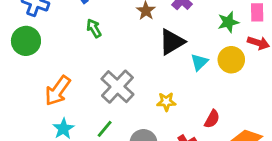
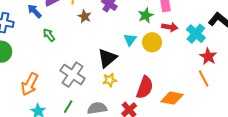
black triangle: (172, 42) -> (107, 58), moved
cyan triangle: (199, 62) -> (130, 40), moved
red semicircle: (212, 119) -> (145, 87), size x1.6

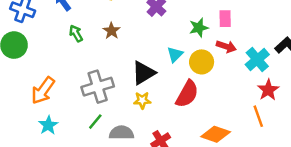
brown star: (85, 16) -> (112, 31), moved
gray cross: (73, 75) -> (98, 87), turned 30
red semicircle: (145, 87) -> (187, 94), moved
green line: (68, 107) -> (95, 122), moved

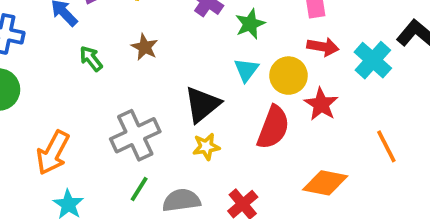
green star: (199, 28) -> (250, 24), moved
red star: (268, 90) -> (321, 104), moved

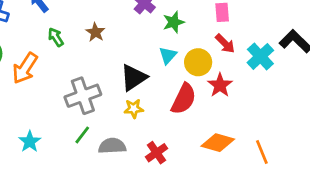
red arrow: (323, 47) -> (225, 44), turned 30
orange line: (386, 146) -> (262, 152), moved
orange arrow: (53, 153) -> (25, 68), moved

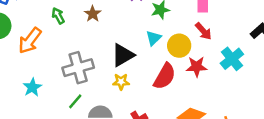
cyan cross: (260, 56) -> (232, 59), moved
red star: (220, 85) -> (197, 67), turned 30
cyan star: (30, 142) -> (32, 87), moved

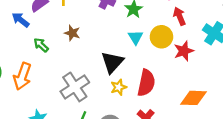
red arrow: (203, 31) -> (180, 16), turned -144
red semicircle: (165, 76) -> (146, 83), moved

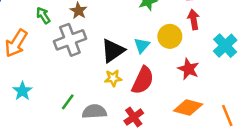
cyan triangle: (136, 37) -> (142, 45), moved
red star: (184, 51) -> (189, 69), moved, turned 30
gray cross: (75, 87) -> (70, 40), moved

